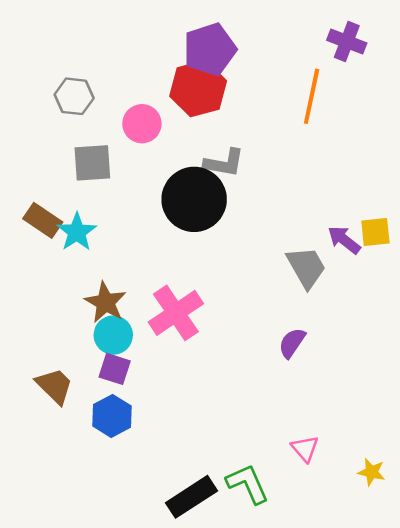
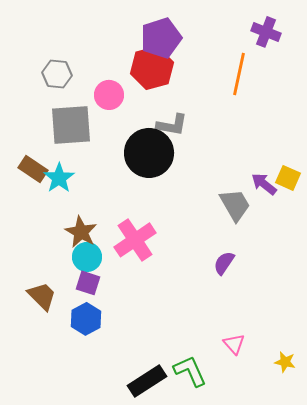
gray square: (92, 163) -> (71, 125), size x1.4
yellow square: (375, 232) -> (288, 178), turned 30

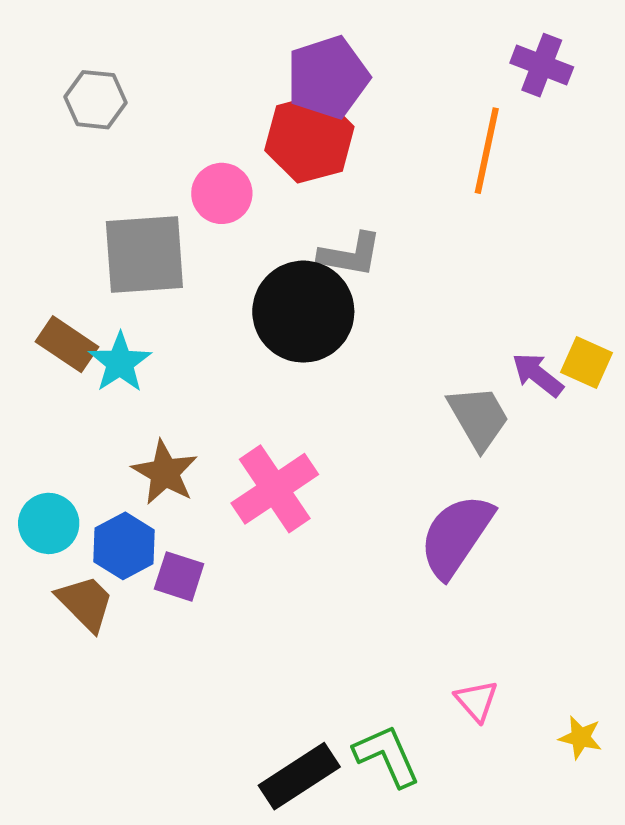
gray hexagon: (57, 74) -> (96, 100), moved
cyan circle: (87, 257) -> (49, 523), moved
purple semicircle: (224, 263) -> (456, 536), size x1.8
blue hexagon: (86, 319) -> (124, 546), moved

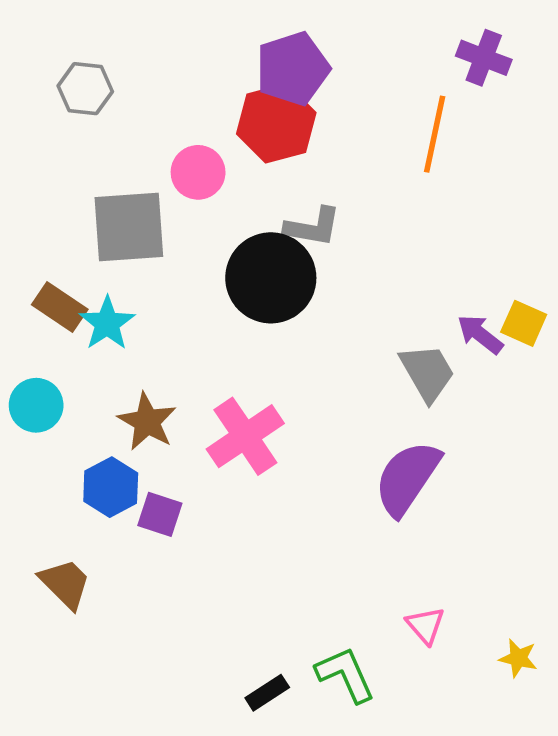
cyan circle: (49, 523) -> (36, 405), moved
brown trapezoid: (85, 603) -> (65, 584), moved
black rectangle: (299, 776) -> (267, 693), size x0.6

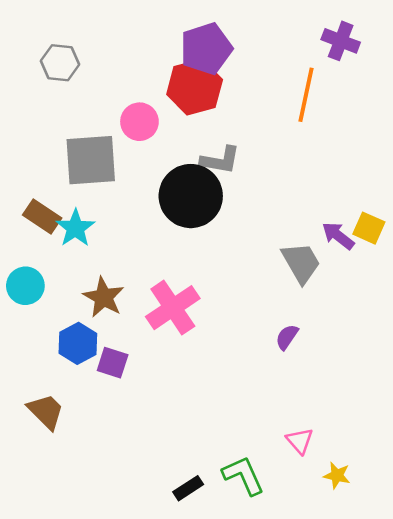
purple semicircle: (407, 478) -> (287, 337), size x0.5
yellow star: (518, 658) -> (337, 475), moved

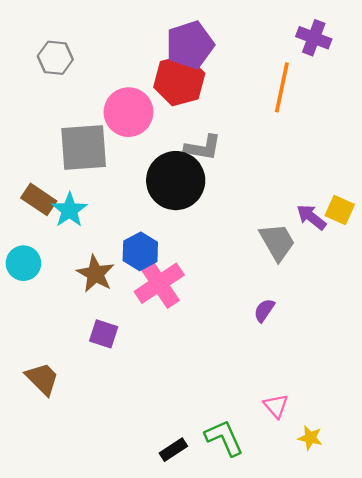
pink circle: (139, 122) -> (128, 112), size x1.4
blue hexagon: (78, 343) -> (140, 251), moved

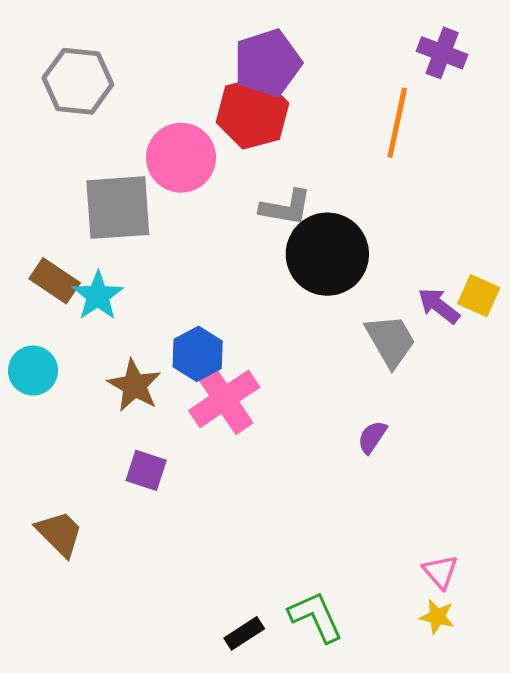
gray hexagon: (55, 58) -> (78, 81), size x1.4
black circle: (176, 181) -> (327, 254), moved
pink triangle: (276, 406) -> (440, 572), moved

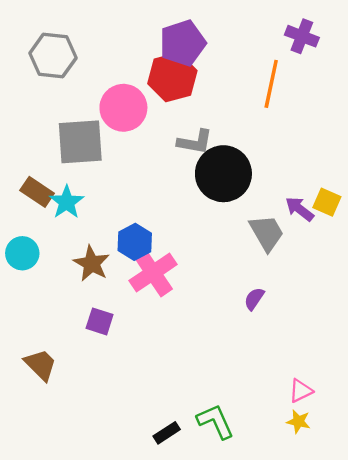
pink triangle: (440, 572) -> (301, 391), turned 45

